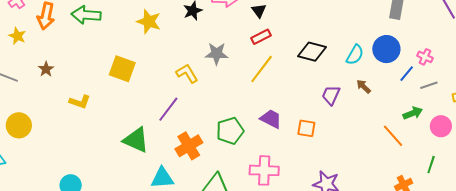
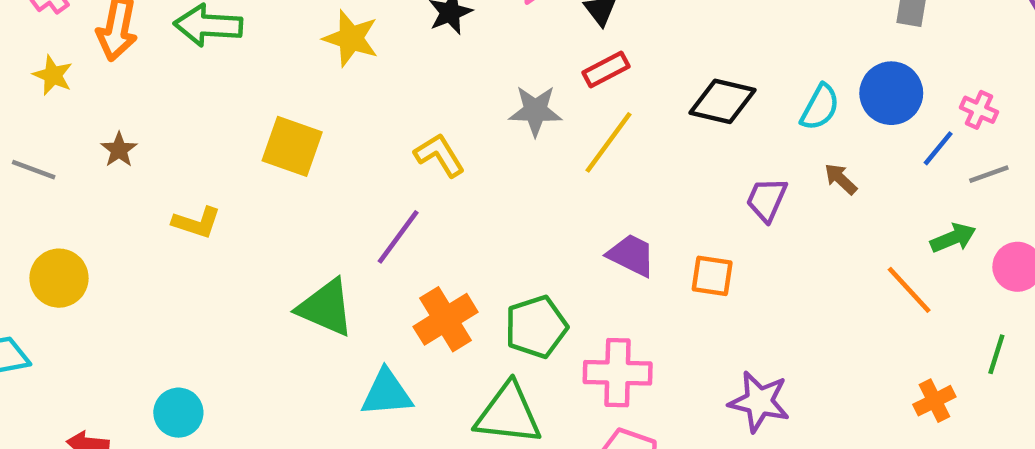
gray star: (217, 54) -> (535, 111), moved
green pentagon: (230, 131) -> (536, 327), moved

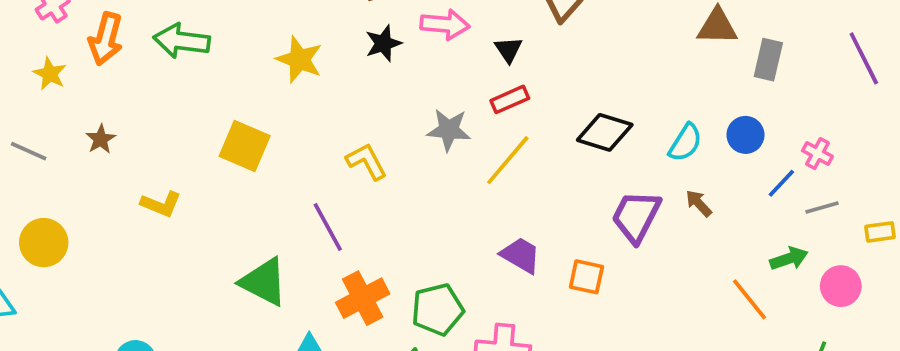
blue circle: (891, 93) -> (745, 135), size x0.7
purple trapezoid: (767, 200) -> (636, 216), size x1.4
purple line: (398, 237) -> (328, 227), turned -69

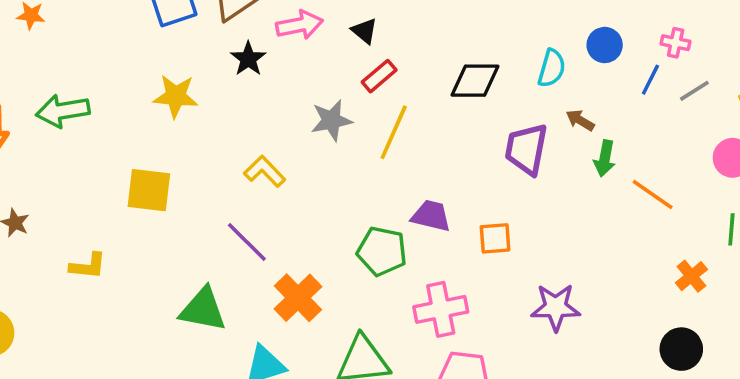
green arrow: (789, 259) -> (605, 158), moved, turned 136
orange square: (586, 277) -> (495, 238), moved
green pentagon: (437, 309) -> (382, 251), moved, turned -30

